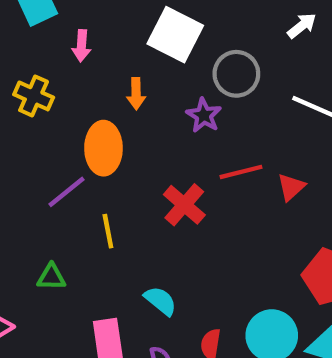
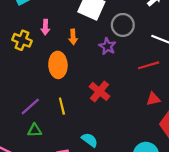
pink arrow: (81, 46) -> (45, 27), moved
red line: (241, 172) -> (149, 65), moved
red triangle: (291, 187) -> (153, 99), moved, turned 32
purple line: (66, 192) -> (30, 106), moved

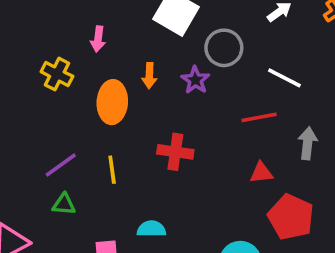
orange arrow: (73, 37) -> (149, 76), moved
yellow cross: (22, 40) -> (57, 74), moved
red cross: (100, 91) -> (175, 152), turned -36
cyan semicircle: (90, 140) -> (151, 229), turned -42

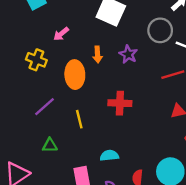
pink arrow: (98, 39) -> (61, 34), turned 49
gray circle: (224, 48) -> (160, 30), moved
purple line: (61, 165) -> (44, 107), moved

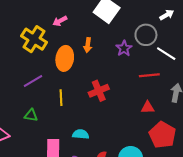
purple star: (128, 54) -> (124, 48), moved
yellow cross: (36, 60) -> (34, 39), size x1.4
red cross: (120, 103) -> (99, 91), turned -36

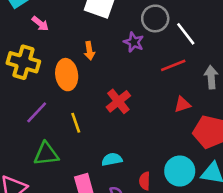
pink arrow: (60, 21) -> (40, 24), moved, turned -96
white line: (166, 54) -> (186, 34), turned 36
green triangle: (31, 115) -> (46, 154), size x1.5

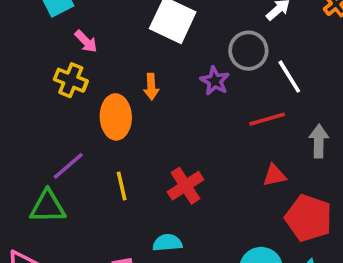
yellow cross: (23, 62) -> (71, 80), moved, size x0.7
red cross: (118, 101) -> (185, 186), moved
green triangle: (46, 154) -> (48, 207), moved

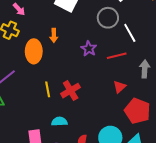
purple star: (215, 81) -> (89, 49), moved
red triangle: (274, 175) -> (120, 87), turned -32
yellow line: (122, 186) -> (48, 89), moved

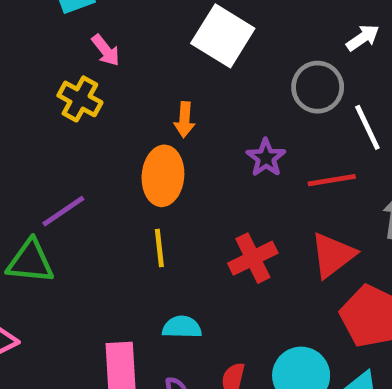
orange ellipse: (34, 51) -> (163, 176), moved
red triangle: (120, 87) -> (333, 255), size x1.5
red cross: (71, 91) -> (253, 258), moved

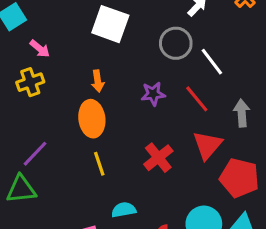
yellow cross: (80, 99) -> (30, 82), turned -36
purple star: (266, 158) -> (153, 94), turned -30
red line: (332, 180) -> (197, 99), turned 72

